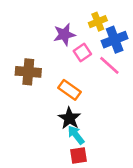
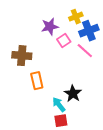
orange rectangle: (69, 90) -> (37, 81), moved, turned 42
black star: (69, 118) -> (73, 94), moved

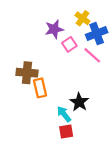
yellow cross: (76, 17) -> (82, 18), turned -32
brown cross: (22, 56) -> (27, 73), moved

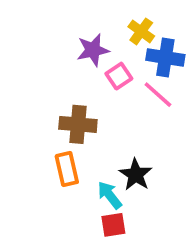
blue cross: (97, 34) -> (165, 57), turned 30
brown cross: (27, 73) -> (78, 124), moved
orange rectangle: (40, 88) -> (67, 169), moved

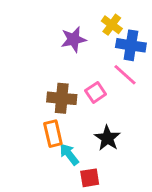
pink square: (119, 76) -> (96, 92), moved
cyan arrow: (110, 195) -> (69, 154), moved

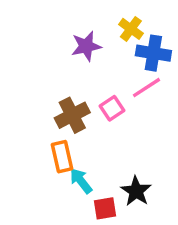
pink line: (125, 75) -> (146, 88), turned -75
brown cross: (62, 98) -> (72, 115), turned -32
black star: (107, 138) -> (136, 191), moved

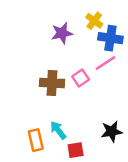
brown cross: (72, 115) -> (52, 83), turned 30
orange rectangle: (62, 157) -> (36, 140), moved
black star: (136, 191) -> (112, 131), moved, turned 30

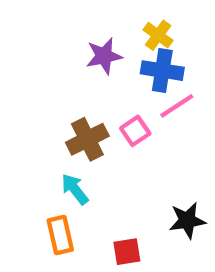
blue cross: (110, 38) -> (162, 71), moved
brown cross: (52, 83) -> (87, 139), turned -30
cyan arrow: (58, 130) -> (75, 189), moved

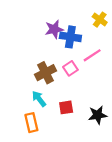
yellow cross: (158, 35) -> (100, 20), moved
blue cross: (162, 71) -> (70, 37), moved
red square: (127, 252) -> (66, 107), moved

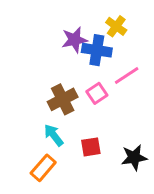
yellow cross: (100, 20) -> (116, 26), moved
orange rectangle: (31, 123) -> (43, 168), turned 54

